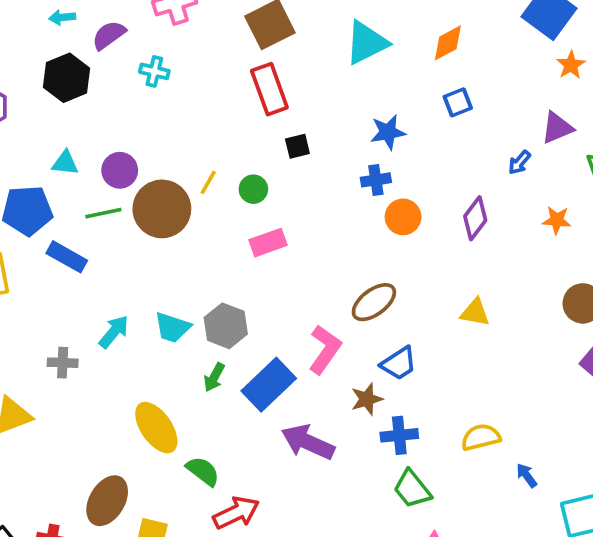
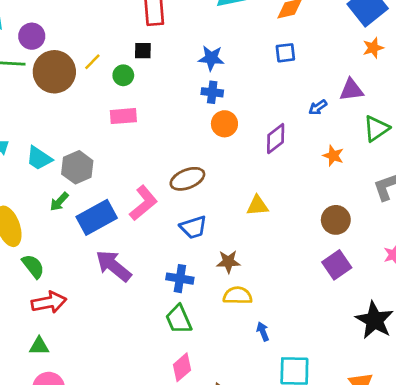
blue star: (388, 132) -> (211, 58), moved
black square: (297, 146) -> (143, 51), moved
yellow triangle: (475, 312) -> (257, 206), turned -30
brown star: (367, 399) -> (228, 262), moved

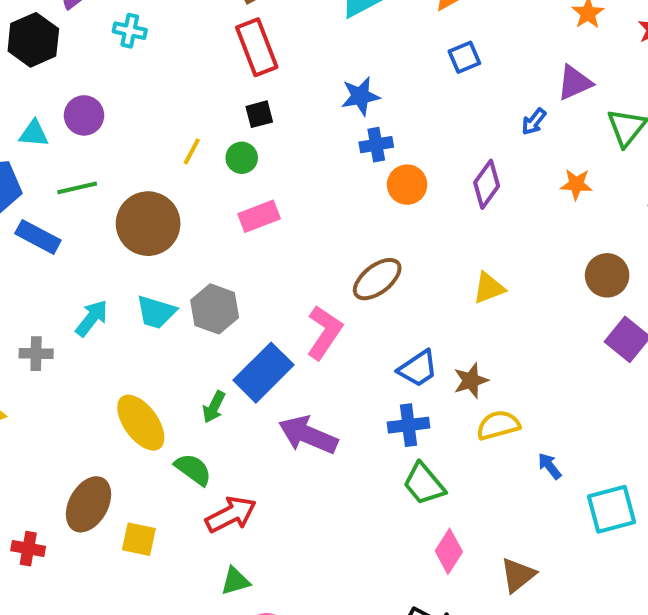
purple circle: (32, 36) -> (84, 115), moved
brown circle: (54, 72) -> (148, 224), moved
green arrow: (59, 202) -> (214, 407), moved
blue trapezoid: (193, 227) -> (418, 369), moved

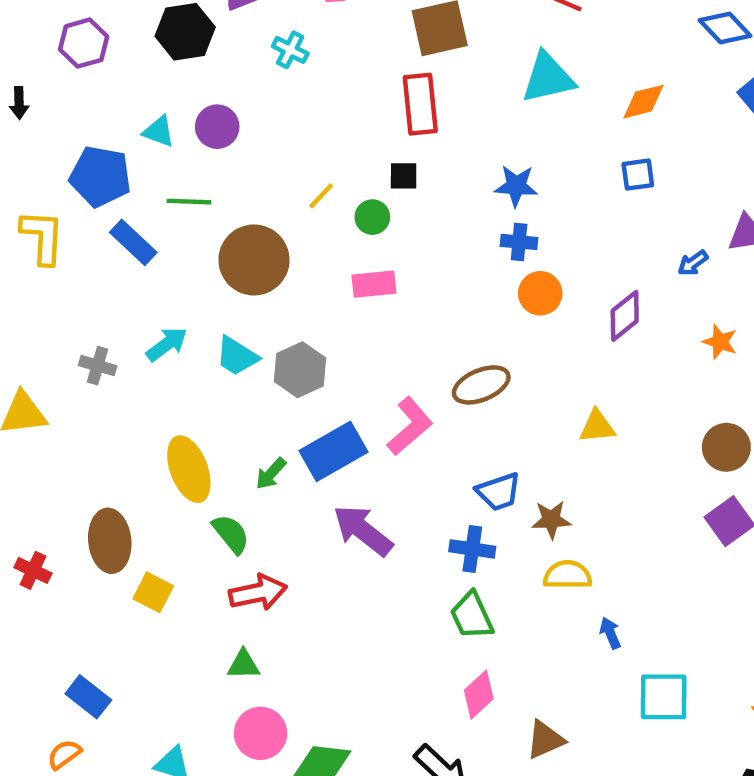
brown ellipse: (88, 504) -> (110, 541), turned -50

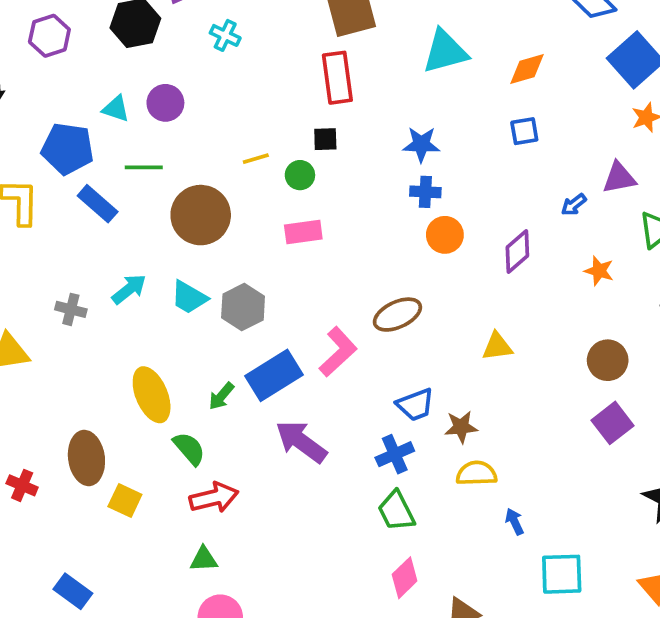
yellow line: (321, 196) -> (256, 159), turned 32
blue cross: (472, 549) -> (395, 454), turned -30

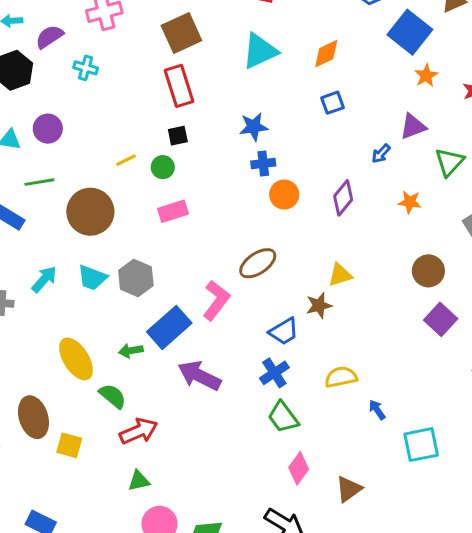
green arrow: (221, 396) -> (131, 351), turned 50
brown star: (461, 427) -> (319, 305), moved

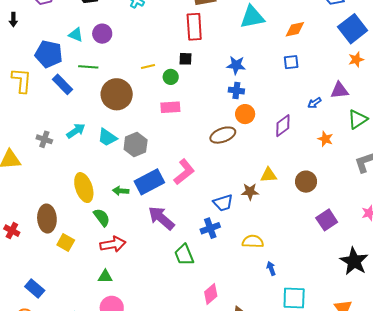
brown ellipse: (258, 263) -> (223, 135), moved
brown circle: (428, 271) -> (306, 182), moved
green trapezoid: (283, 417) -> (184, 255), moved

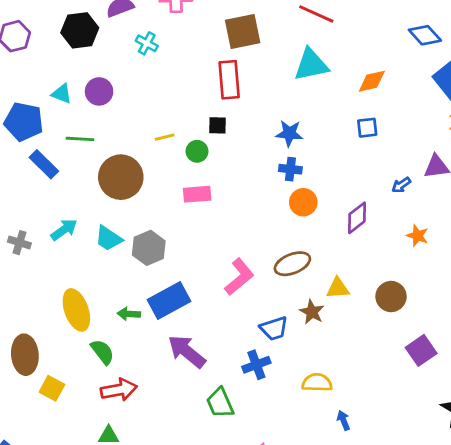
brown ellipse: (223, 135) -> (292, 264), moved
pink L-shape: (184, 172) -> (239, 277), moved
brown star: (250, 192) -> (312, 312), turned 30

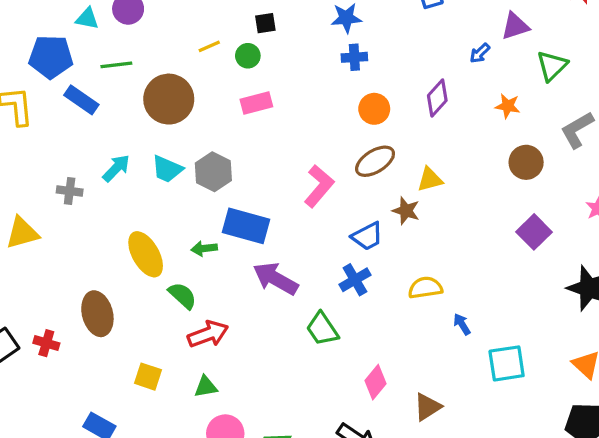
orange circle: (303, 202) -> (374, 109), moved
brown circle: (391, 297) -> (526, 162), moved
blue rectangle: (169, 301) -> (246, 226), turned 54
yellow square: (52, 388) -> (148, 377), moved

